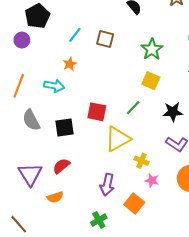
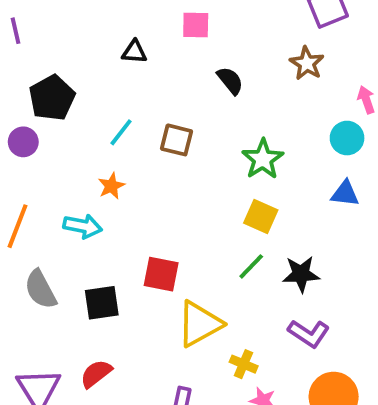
green line: (133, 108) -> (251, 266), moved

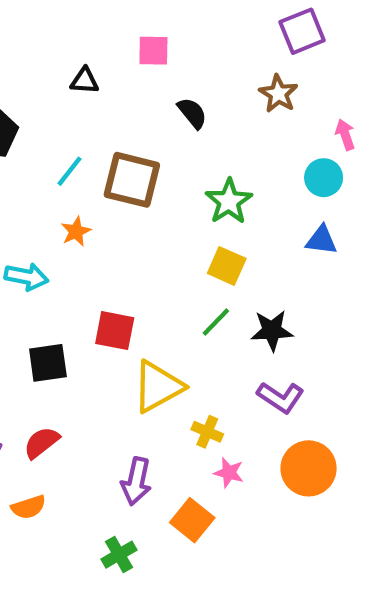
brown square: (177, 140) -> (132, 180), size x1.5
orange star: (111, 186) -> (76, 231), moved

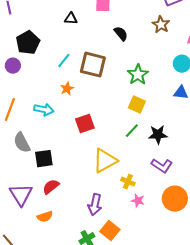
red square: (115, 331) -> (85, 124), moved, turned -30
black square: (48, 363) -> (44, 159), moved
orange square: (192, 520) -> (110, 231), moved

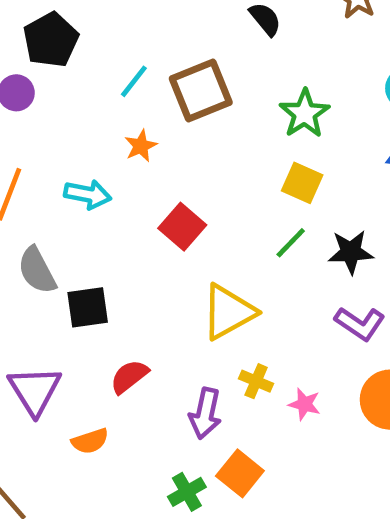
brown square: (93, 65) -> (201, 91), turned -36
red square: (85, 124) -> (182, 227), turned -30
yellow cross: (128, 182) -> (256, 381), moved
red semicircle: (51, 187) -> (129, 377), moved

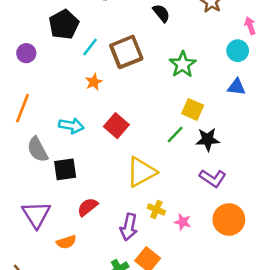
black pentagon: (51, 40) -> (64, 24), moved
yellow square: (302, 183) -> (193, 109), moved
cyan arrow: (88, 194) -> (71, 126), moved

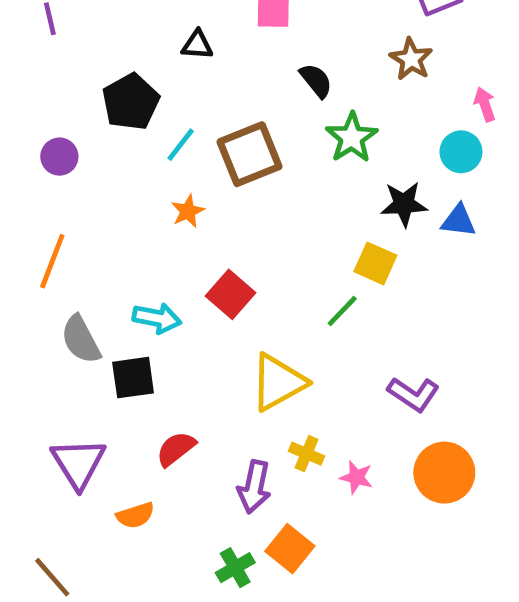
green star: (183, 64) -> (352, 138), moved
cyan arrow: (71, 126) -> (157, 318), moved
black star: (208, 139) -> (404, 204), moved

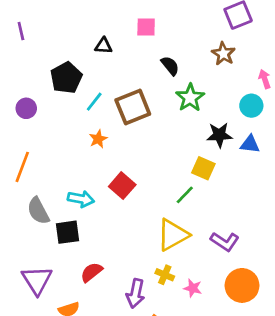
yellow triangle: (278, 382) -> (173, 235), moved

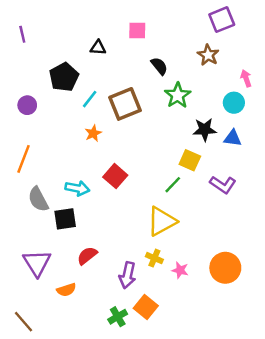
purple L-shape: (225, 242) -> (223, 185), moved

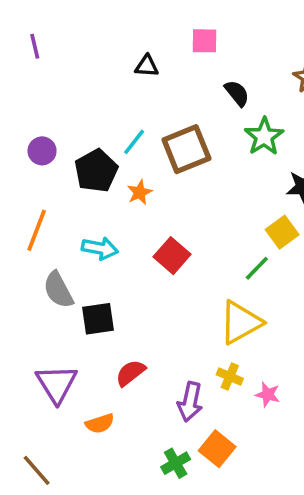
black pentagon: (64, 77) -> (96, 171), moved
yellow square: (190, 160) -> (282, 232), turned 30
cyan arrow: (77, 188) -> (100, 248), moved

